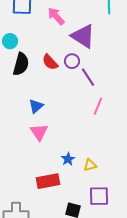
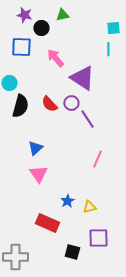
pink line: (98, 106) -> (97, 159), moved
red rectangle: (48, 181) -> (47, 223), turned 35

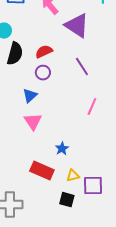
purple circle: (71, 103) -> (43, 73), moved
red semicircle: (49, 104) -> (44, 52), turned 108
yellow triangle: (89, 207) -> (73, 176), moved

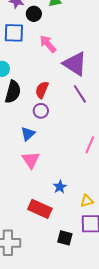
red semicircle: (44, 52) -> (42, 90), turned -42
purple line: (82, 67) -> (80, 94), moved
yellow triangle: (73, 176) -> (87, 201), moved

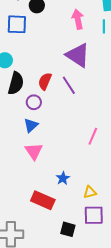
pink arrow: (48, 44) -> (78, 19), moved, turned 30
purple line: (80, 94) -> (69, 85), moved
purple circle: (41, 111) -> (34, 102), moved

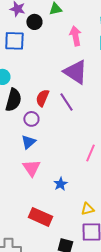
blue star: (63, 178) -> (60, 184), moved

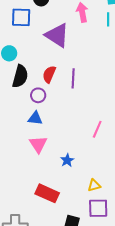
purple triangle: (75, 72) -> (57, 35), moved
purple line: (66, 102) -> (73, 78), turned 36
blue triangle: (28, 142) -> (35, 118), turned 49

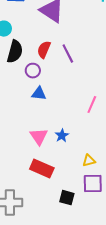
purple line: (73, 78) -> (68, 54), turned -30
blue triangle: (35, 118) -> (39, 94), moved
pink triangle: (38, 144) -> (39, 137), moved

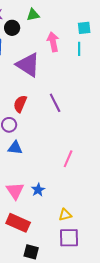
purple line: (68, 54) -> (55, 103), moved
black square: (67, 198) -> (31, 252), moved

